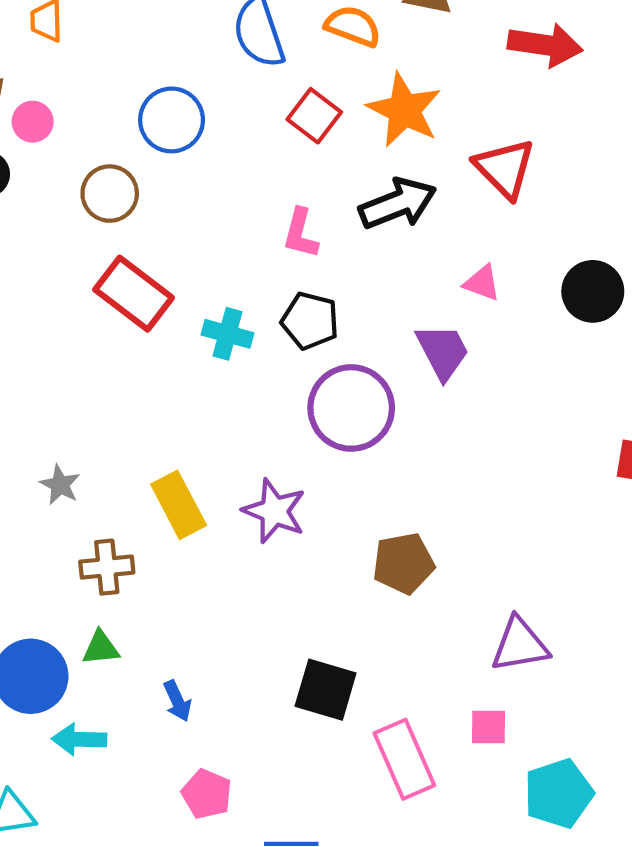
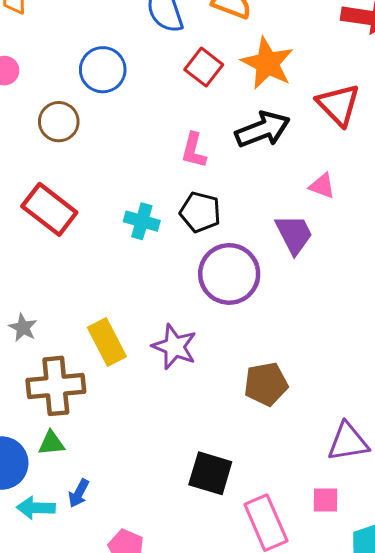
red rectangle: (134, 294) -> (49, 209), moved
brown cross: (107, 567) -> (56, 386), size x1.5
blue arrow: (177, 701) -> (79, 493), moved, turned 52

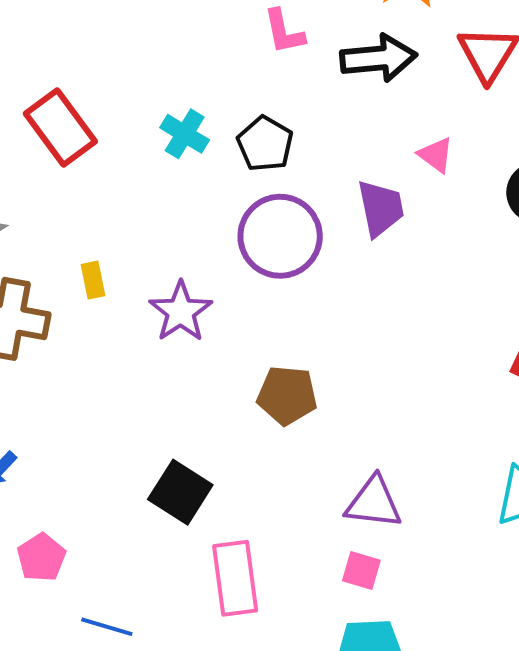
pink L-shape: (194, 150) -> (284, 32), moved, turned -42
red rectangle: (49, 209) -> (60, 128), moved
yellow rectangle: (107, 342) -> (93, 280), size x0.6
pink square: (326, 500) -> (361, 570), moved

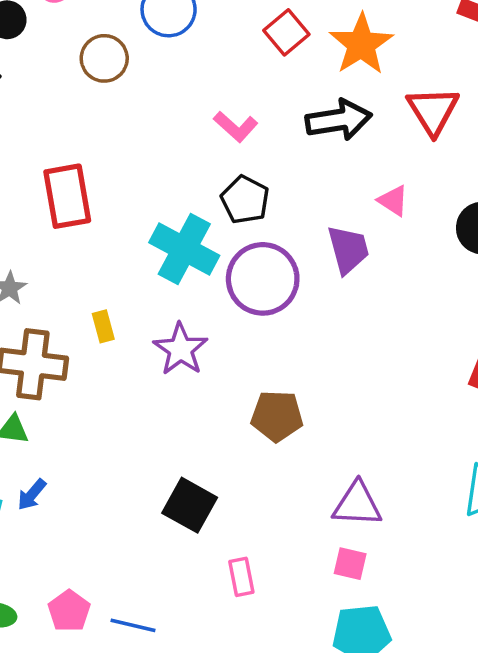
pink L-shape: (284, 32) -> (236, 127), moved, turned -33
red rectangle: (60, 128) -> (67, 196), turned 30
cyan cross: (185, 134) -> (184, 249), moved, size x1.6
pink pentagon: (41, 557) -> (69, 611), moved
pink rectangle: (235, 578) -> (241, 577), size x0.6

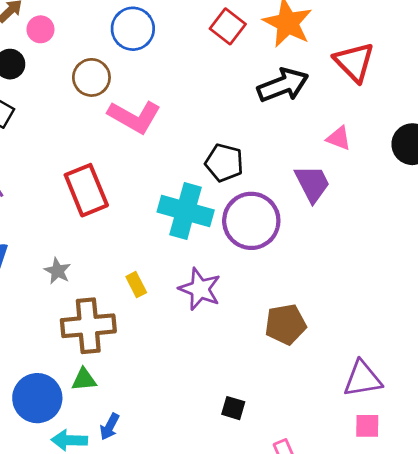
pink L-shape: (236, 127) -> (134, 117), moved, size x1.5
black square: (190, 505) -> (233, 408), size x0.6

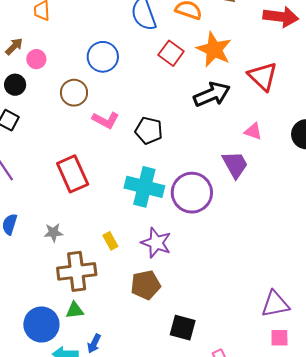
pink L-shape: (134, 117) -> (106, 120), size x0.7
black pentagon: (224, 163) -> (149, 131), moved
gray star: (57, 271) -> (53, 233), turned -30
brown pentagon: (286, 324) -> (146, 285), moved
black square: (233, 408) -> (183, 328), size x1.5

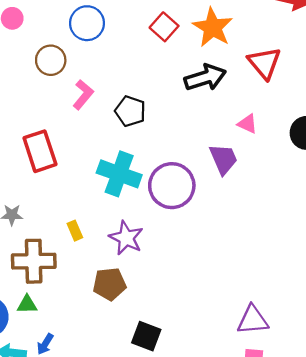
pink L-shape: (106, 120) -> (83, 95), turned -84

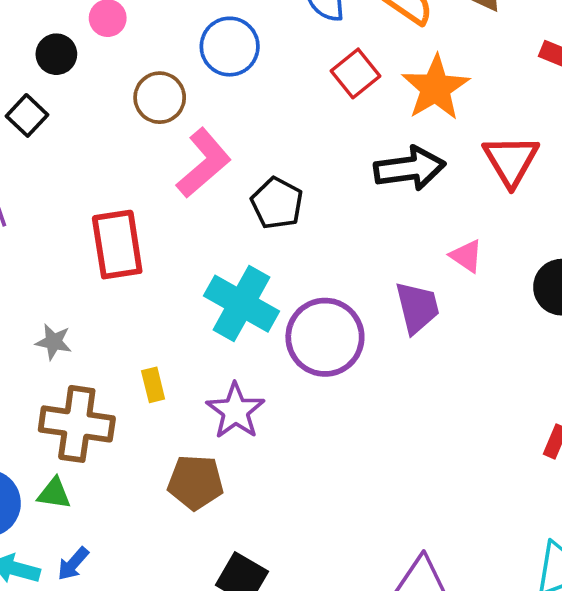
pink L-shape: (83, 95) -> (204, 163), size x1.4

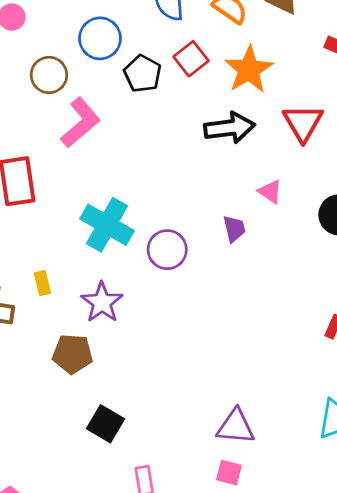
black pentagon: (277, 203) -> (143, 74), moved
purple trapezoid: (417, 307) -> (234, 229), size x0.7
purple circle: (325, 337) -> (167, 250), size x0.7

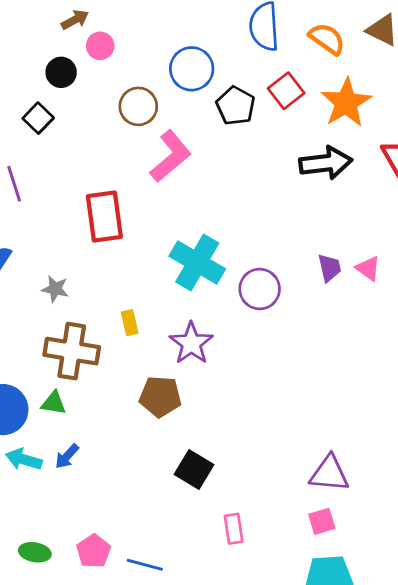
pink triangle: (270, 192) -> (368, 268), moved
pink square: (229, 473) -> (322, 521), turned -32

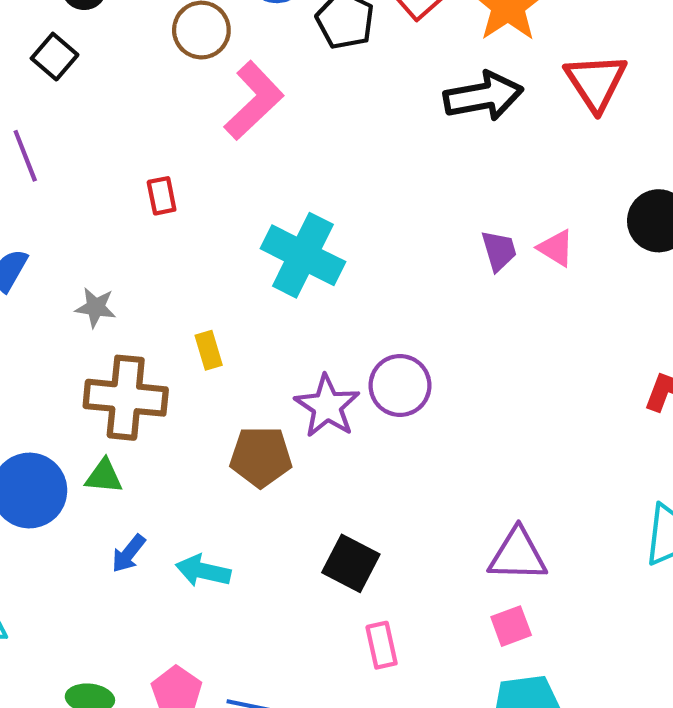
red rectangle: (104, 216) -> (162, 196), size x0.5
purple circle: (260, 289) -> (400, 385), moved
purple star: (191, 343) -> (327, 406), moved
cyan arrow: (24, 459) -> (203, 571), moved
black square: (194, 469) -> (351, 563), moved

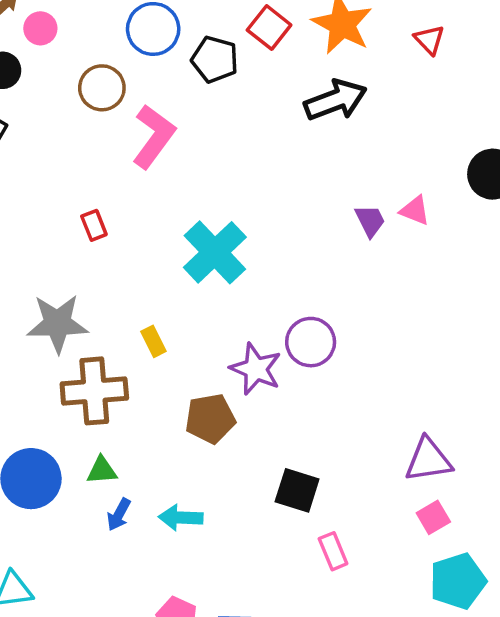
red triangle: (596, 82) -> (429, 40), moved, size x0.6
cyan cross: (303, 255) -> (215, 252), turned 30
gray star: (96, 307) -> (57, 324), size x1.8
green triangle: (104, 476) -> (102, 470), moved

